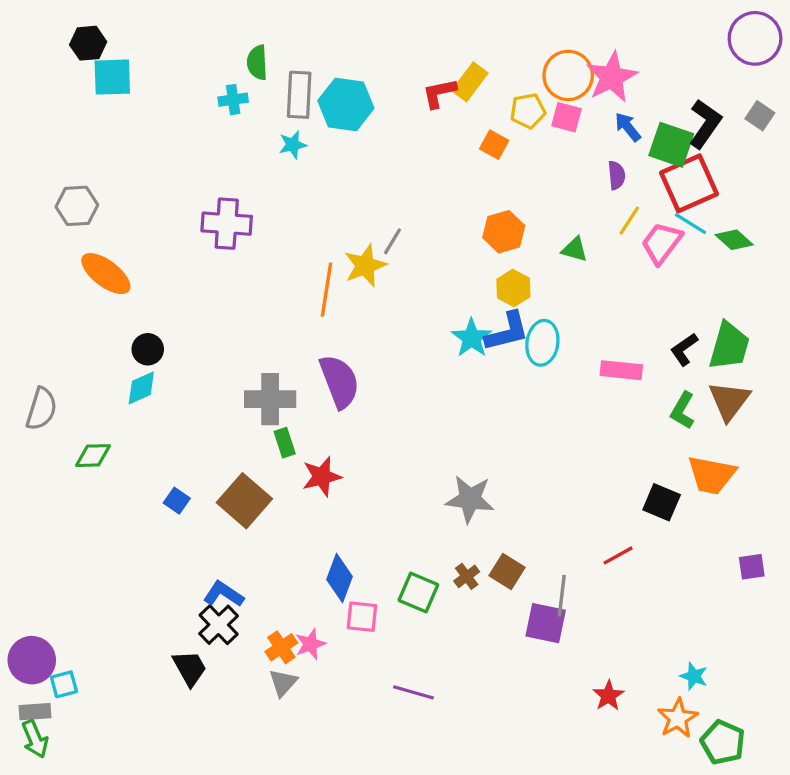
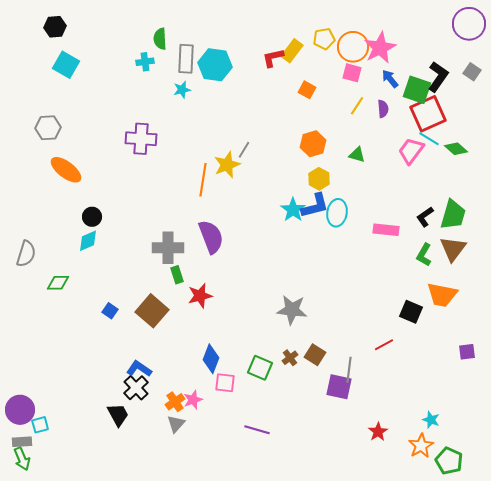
cyan square: (112, 77) -> (66, 65), moved, turned 32
yellow pentagon: (528, 111) -> (324, 39), moved
yellow line: (629, 220) -> (357, 106), moved

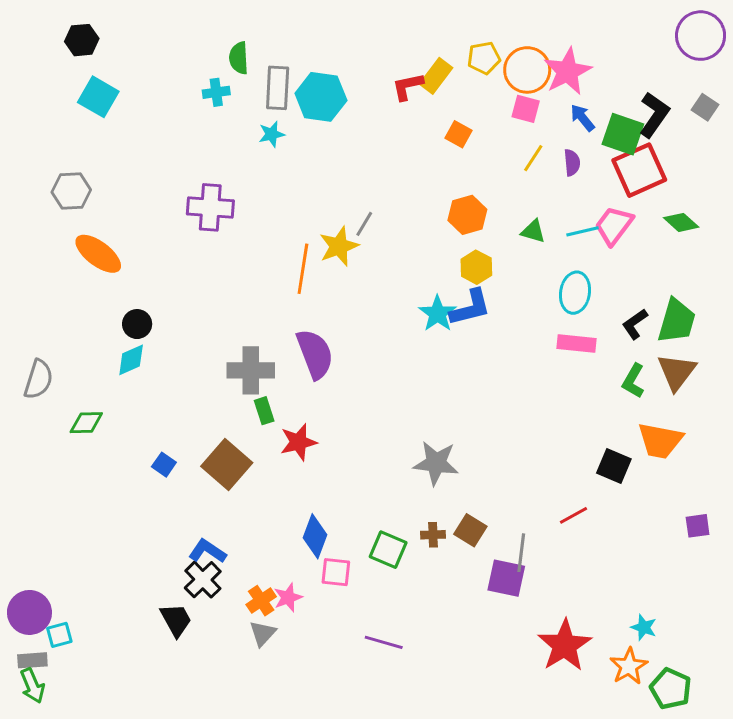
cyan line: (429, 139) -> (582, 231), moved, turned -45
cyan ellipse: (337, 213) -> (575, 293), moved
brown cross: (290, 358) -> (433, 535), turned 35
red star: (378, 432) -> (565, 645), size x1.8

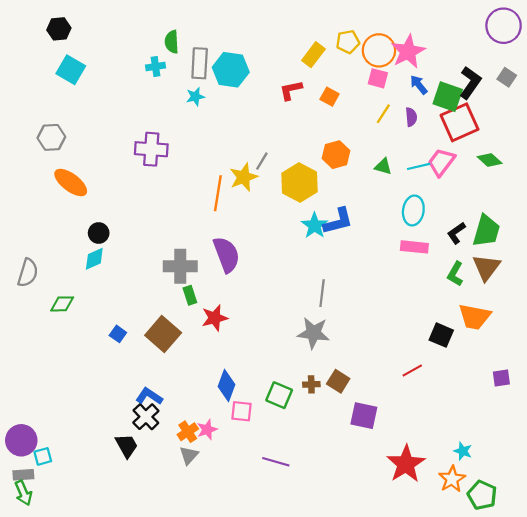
red L-shape: (408, 86) -> (291, 90), moved
yellow hexagon: (476, 267) -> (299, 183), moved, size x1.6
gray line: (521, 553) -> (322, 293), moved

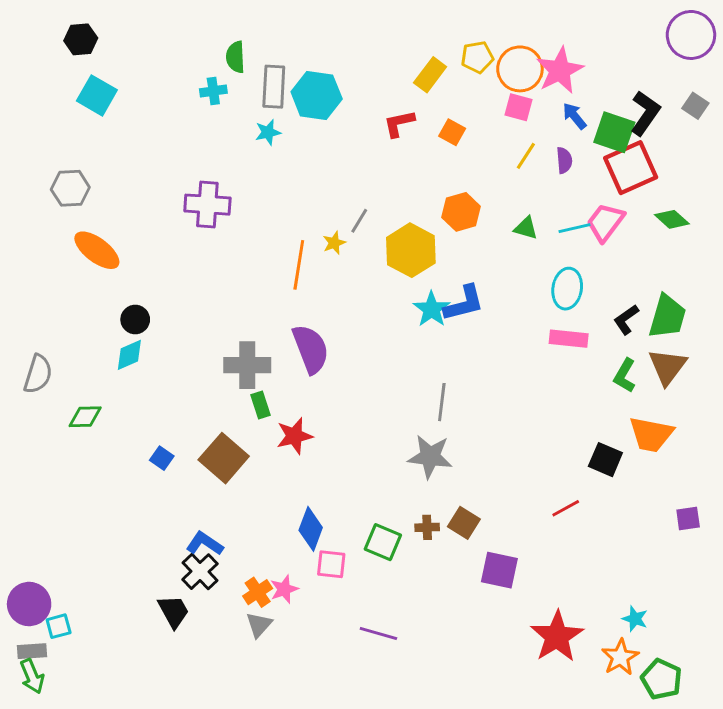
yellow star: (244, 177) -> (334, 243), size x0.6

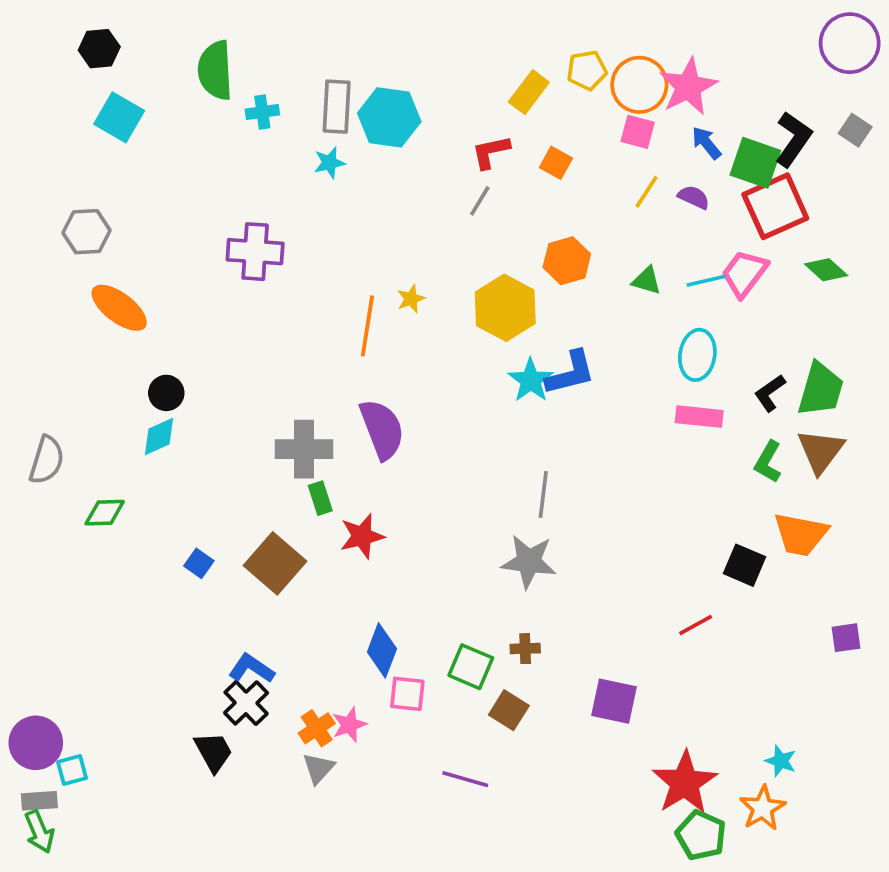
green semicircle: (235, 57) -> (215, 70), moved, size x1.5
purple semicircle: (564, 160) -> (694, 197), turned -60
gray line: (359, 221) -> (480, 201), moved
brown square: (464, 523) -> (509, 710), moved
green pentagon: (661, 679) -> (701, 835), moved

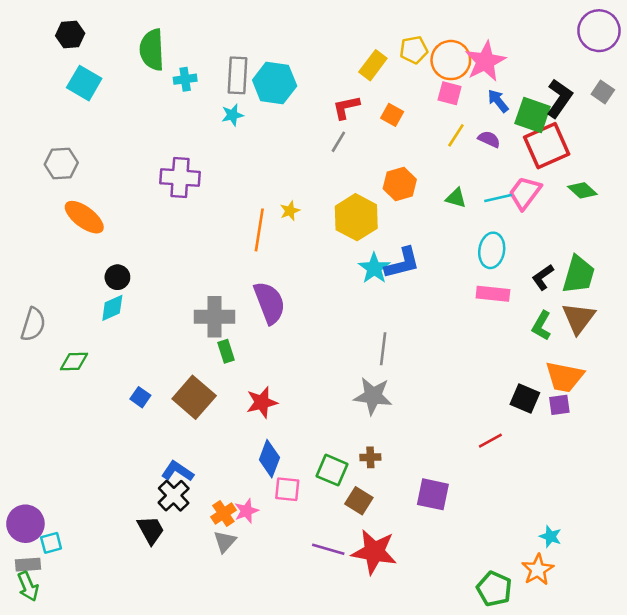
red star: (362, 536) -> (262, 402), moved
purple square: (846, 638) -> (559, 405), moved
red star: (685, 783) -> (374, 552), moved, turned -30

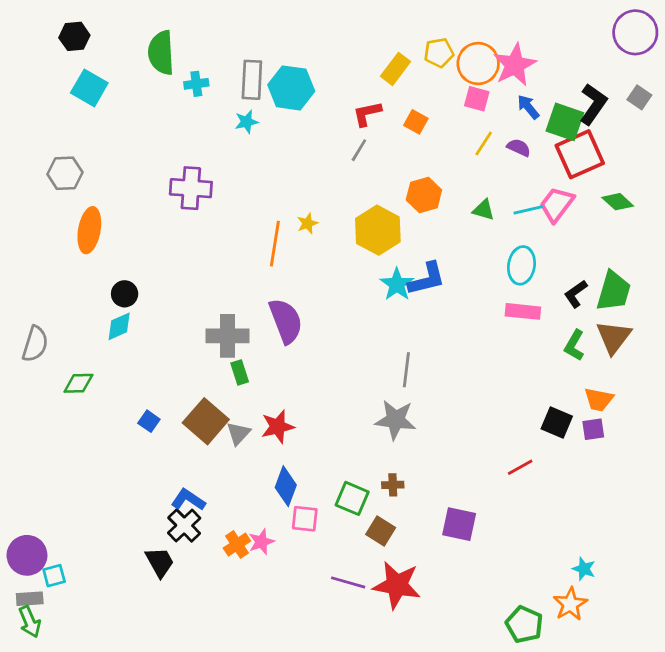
orange ellipse: (84, 217) -> (89, 230), turned 63
orange trapezoid: (564, 377) -> (599, 400), size x0.7
gray triangle: (225, 542) -> (238, 433), moved

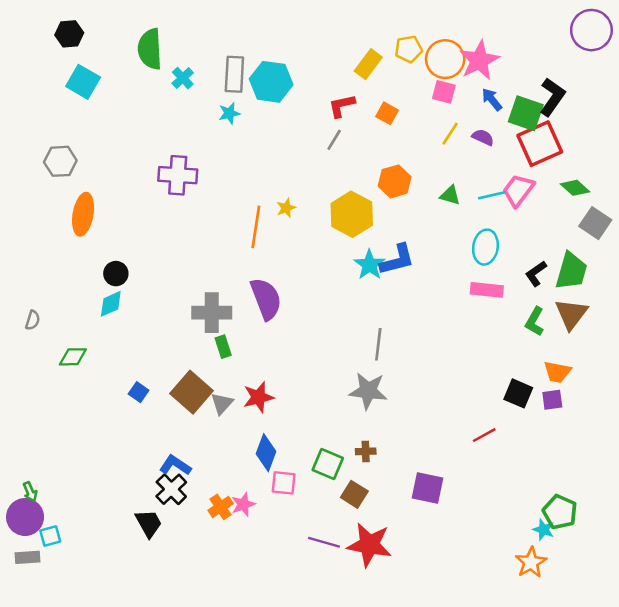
cyan cross: (196, 84) -> (183, 78), turned -35
gray square: (639, 97) -> (595, 223), moved, size x1.4
gray semicircle: (35, 344) -> (33, 320), size x0.6
green arrow: (30, 622) -> (30, 492), moved, size x0.7
green pentagon: (524, 624) -> (560, 512), moved

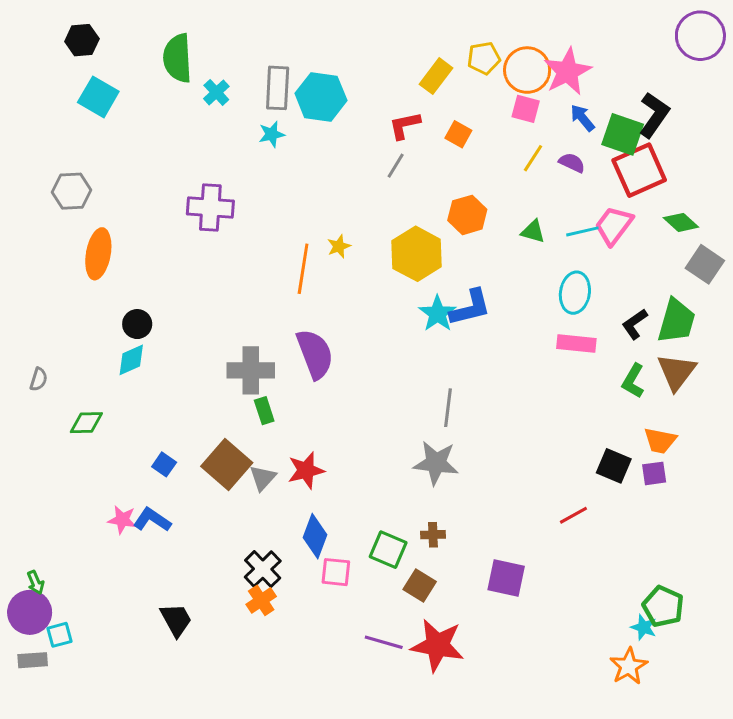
blue L-shape: (175, 465) -> (152, 520), moved
black cross: (171, 489) -> (263, 569), moved
pink star: (243, 504) -> (122, 520), moved, turned 30

